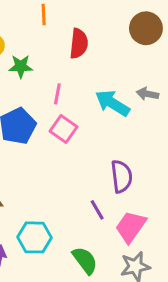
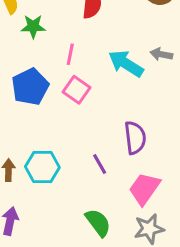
purple line: (97, 210) -> (100, 164), moved
cyan hexagon: (34, 237) -> (42, 167), moved

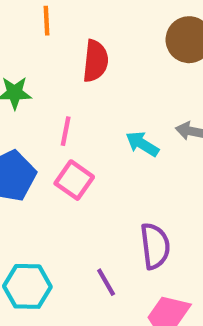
cyan arrow: (126, 64) -> (142, 144), size x0.7

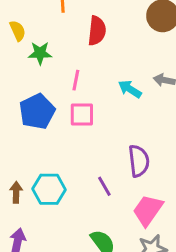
pink square: (74, 180) -> (82, 114), turned -35

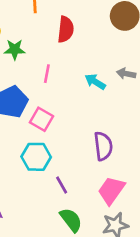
pink square: (82, 114) -> (41, 119), moved, turned 30
purple line: (104, 186) -> (62, 185), moved
cyan hexagon: (49, 189) -> (36, 157), moved

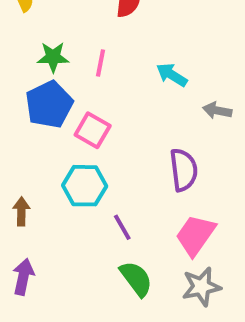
green star: (15, 49) -> (53, 57), moved
gray arrow: (126, 74) -> (217, 111), moved

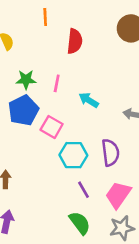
cyan arrow: (172, 75) -> (89, 100), moved
cyan hexagon: (85, 186) -> (73, 155), moved
purple line: (122, 227) -> (84, 190), moved

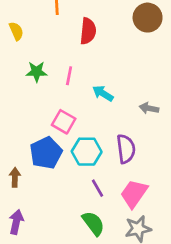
blue pentagon: (23, 110) -> (46, 153), moved

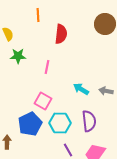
green star: (37, 72) -> (18, 56), moved
cyan arrow: (103, 93) -> (81, 89), moved

